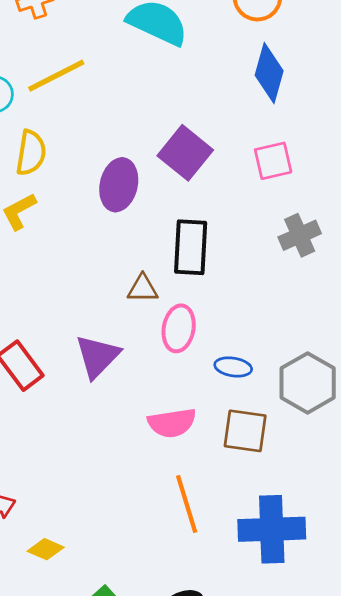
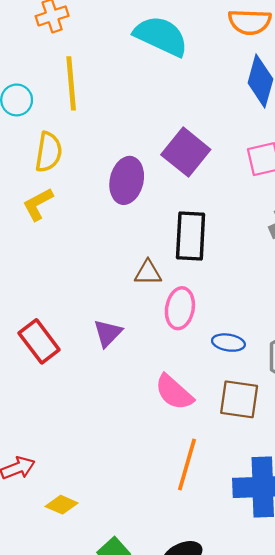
yellow line: (56, 76) -> (71, 83), turned -68
purple triangle: (97, 356) -> (108, 333), size x0.7
pink semicircle: (172, 423) -> (174, 392), turned 51
orange line: (187, 504) -> (187, 464), turned 33

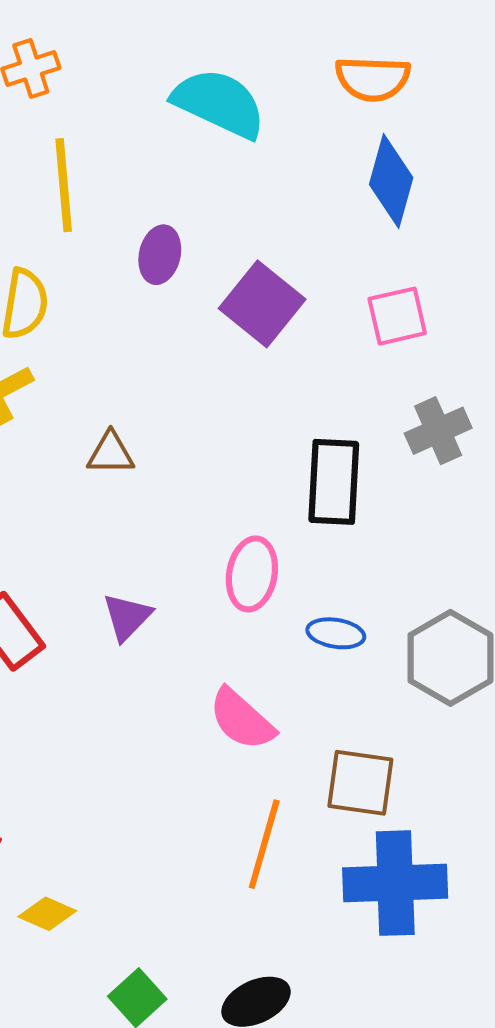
purple ellipse: (127, 180) -> (160, 255), moved, size x0.7
black rectangle: (191, 236) -> (334, 482), moved
brown triangle: (148, 273) -> (111, 453), moved
brown square: (239, 399) -> (360, 783), moved

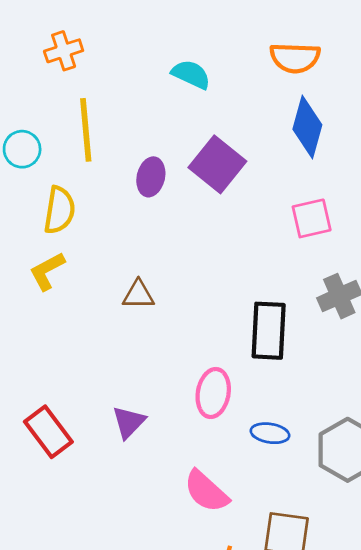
cyan semicircle: (219, 103) -> (191, 74), size x0.6
purple square: (262, 304) -> (217, 164), moved
brown triangle: (111, 453) -> (138, 295), moved

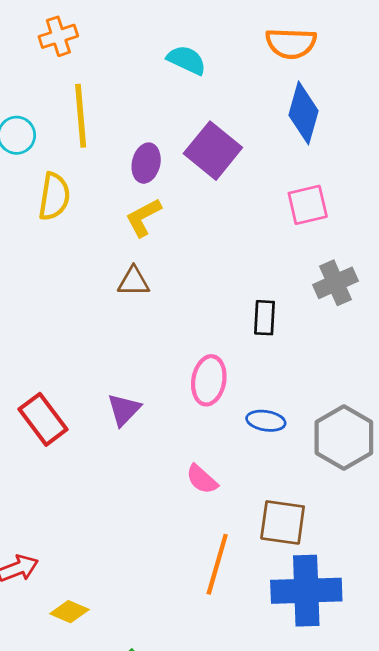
yellow L-shape: (47, 271) -> (143, 217), moved
black rectangle: (269, 331) -> (264, 318), size x0.6
pink semicircle: (206, 491) -> (202, 479), size x0.7

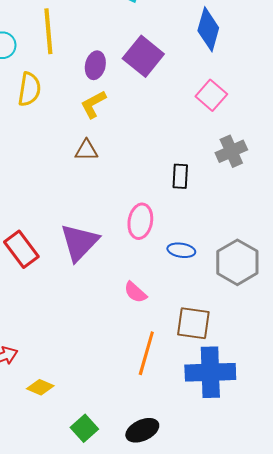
pink square: (308, 205) -> (211, 95), turned -36
purple triangle: (124, 410) -> (79, 242), size x1.6

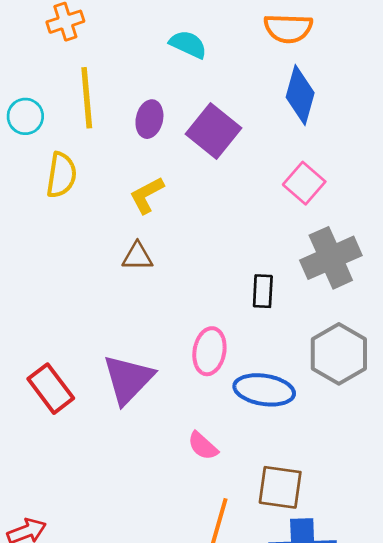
purple ellipse: (95, 65) -> (149, 119), moved
gray cross: (231, 151) -> (331, 258), size x1.4
blue ellipse: (181, 250) -> (264, 390), size x1.6
gray hexagon: (237, 262) -> (339, 354), moved

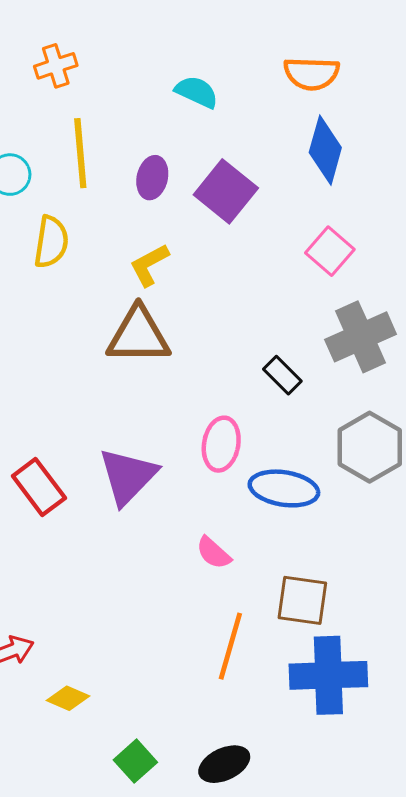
brown triangle: (137, 256) -> (138, 335), size x1.8
black rectangle: (263, 291) -> (282, 375), turned -48

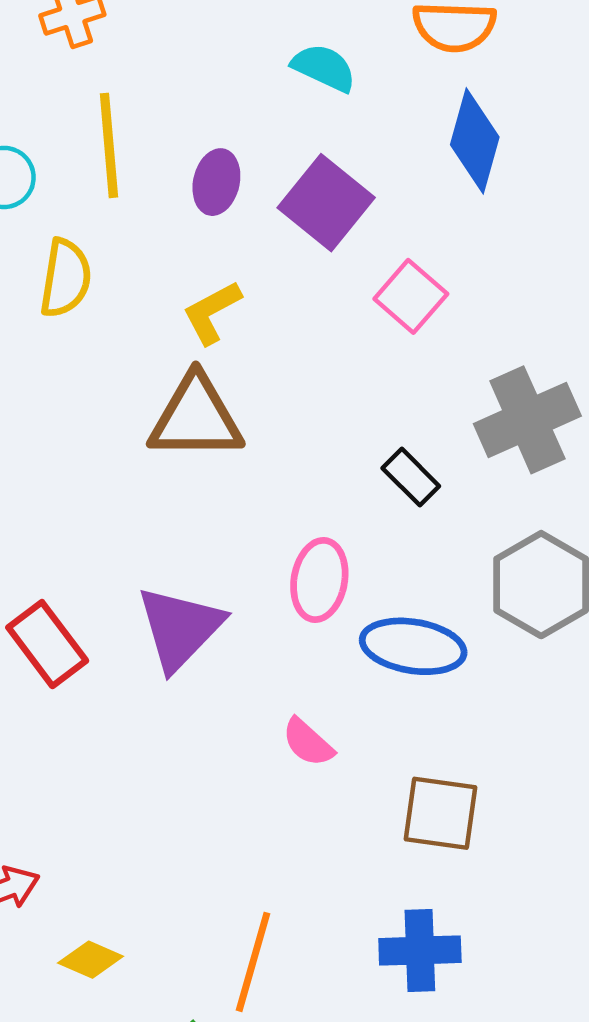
cyan semicircle: (197, 92) -> (324, 68), moved
pink square: (330, 251) -> (411, 296), moved
orange line: (230, 646) -> (253, 962), moved
blue cross: (328, 675) -> (420, 950), moved, size x0.7

